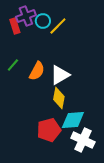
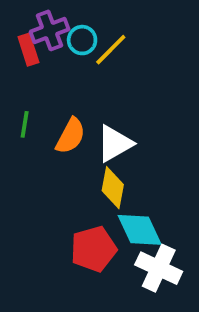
green line: (13, 65) -> (25, 124), turned -32
cyan diamond: (73, 120) -> (140, 230), turned 70

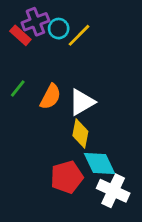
red rectangle: (28, 50) -> (20, 35), turned -30
green line: (25, 124) -> (18, 89), turned 30

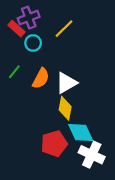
cyan circle: (59, 29) -> (33, 43), moved

